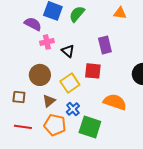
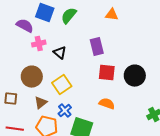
red square: (93, 71) -> (107, 73), moved
orange semicircle: (115, 102) -> (107, 104), size x0.7

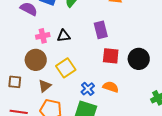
pink cross: (39, 44) -> (43, 36), moved
black triangle: (60, 53) -> (64, 36), turned -48
blue cross: (65, 111) -> (88, 89), moved

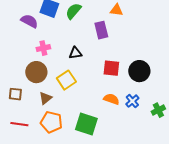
purple rectangle: (101, 30) -> (101, 30), moved
black triangle: (64, 36) -> (75, 53), moved
blue cross: (88, 89) -> (132, 101), moved

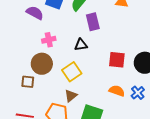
purple rectangle: (101, 30) -> (93, 22), moved
brown square: (15, 94) -> (28, 82), moved
brown triangle: (45, 98) -> (71, 96), moved

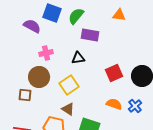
purple rectangle: (93, 22) -> (90, 35), turned -66
red square: (117, 60) -> (114, 73), turned -30
brown triangle: (71, 96) -> (68, 109), turned -48

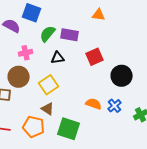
green semicircle: (76, 16) -> (48, 34), moved
red square: (114, 73) -> (95, 57), moved

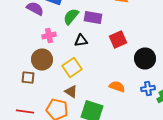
blue cross: (115, 106) -> (148, 88), moved, turned 32

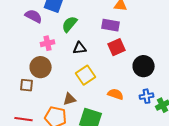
purple rectangle: (93, 18) -> (111, 25), moved
yellow square: (72, 68) -> (86, 75), moved
brown triangle: (71, 92) -> (70, 99), turned -48

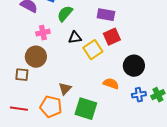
black circle: (144, 66) -> (134, 66), moved
yellow square: (86, 75) -> (93, 50), moved
blue cross: (147, 96) -> (139, 95), moved
brown triangle: (70, 99) -> (65, 89), turned -32

